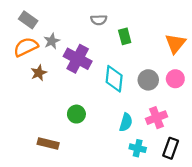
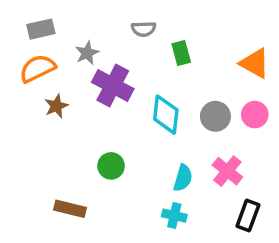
gray rectangle: (28, 20) -> (41, 29), turned -48
gray star: (52, 41) -> (87, 53), moved
orange triangle: (175, 43) -> (255, 63), turned -40
pink cross: (156, 118) -> (227, 171), turned -30
cyan cross: (138, 148) -> (174, 216), moved

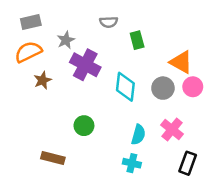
orange triangle: (255, 63) -> (181, 62), moved

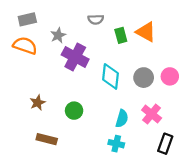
orange semicircle: (28, 52) -> (25, 46), turned 45
orange triangle: (181, 62) -> (146, 32), moved
brown star: (43, 80) -> (38, 103), moved

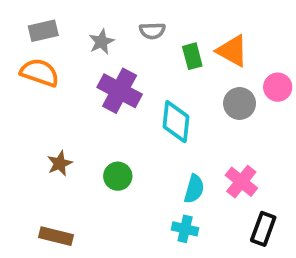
gray star: (58, 35) -> (101, 42), moved
pink circle: (170, 76) -> (278, 87), moved
gray circle: (144, 78) -> (240, 103), moved
brown rectangle: (47, 139) -> (56, 236), moved

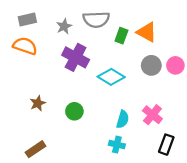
gray semicircle: (152, 31) -> (96, 19), size x1.6
green rectangle: (192, 56) -> (121, 36), turned 35
pink circle: (278, 87) -> (175, 65), moved
cyan diamond: (176, 122) -> (111, 77), turned -65
brown rectangle: (56, 236) -> (35, 149), turned -48

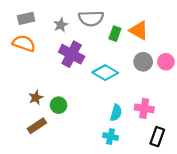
green circle: (74, 111) -> (59, 105), moved
pink cross: (152, 115) -> (144, 108), turned -30
brown rectangle: (35, 149) -> (37, 126), moved

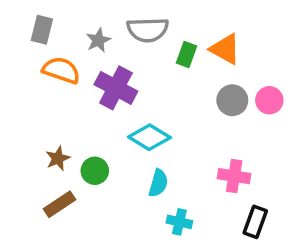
gray rectangle: (26, 18) -> (42, 30), turned -63
orange semicircle: (24, 43) -> (61, 70), moved
cyan diamond: (105, 73) -> (149, 137), moved
cyan semicircle: (116, 113) -> (158, 183), moved

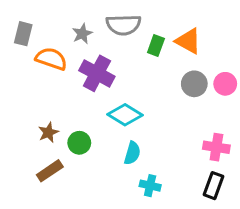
gray rectangle: (42, 30) -> (23, 34), moved
pink cross: (234, 176) -> (216, 147), moved

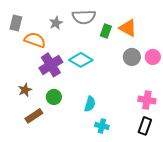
purple cross: (97, 73) -> (51, 65), moved, turned 30
cyan diamond: (125, 115) -> (81, 60), moved
brown star: (48, 132) -> (25, 90), moved

